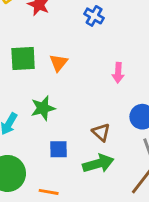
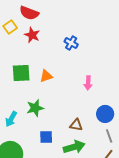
orange triangle: (59, 63) -> (46, 76), turned 32
brown triangle: (101, 132) -> (76, 125), turned -32

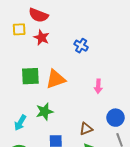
yellow square: (10, 27) -> (19, 29), turned 32
orange triangle: (46, 76) -> (56, 79), size x1.5
brown triangle: (76, 125) -> (86, 129), turned -32

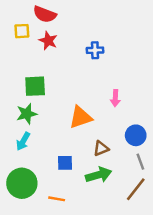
blue cross: (81, 46) -> (95, 50), turned -32
orange triangle: (56, 79) -> (81, 117), moved
green star: (45, 112) -> (27, 114), moved

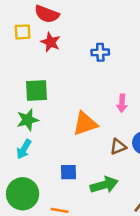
brown triangle: (101, 148) -> (118, 147), moved

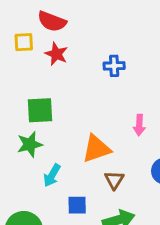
brown triangle: (118, 147) -> (114, 180), moved, turned -36
cyan arrow: (24, 149) -> (52, 175), moved

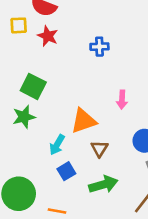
green square: (40, 110) -> (33, 86), turned 30
cyan arrow: (52, 175) -> (57, 145), moved
blue square: (77, 205) -> (66, 171), turned -30

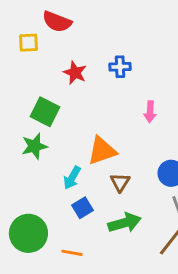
red star: (48, 36) -> (75, 73), moved
pink arrow: (122, 100) -> (150, 112), moved

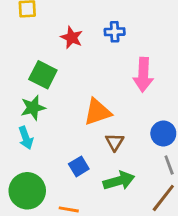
pink arrow: (150, 112) -> (143, 75), size x1.6
cyan arrow: (72, 178) -> (26, 138), moved, turned -50

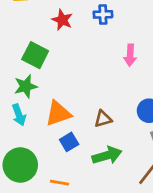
pink arrow: (143, 75) -> (130, 55), size x0.7
orange triangle: (97, 112) -> (58, 113), moved
brown triangle: (115, 142) -> (103, 119), turned 42

